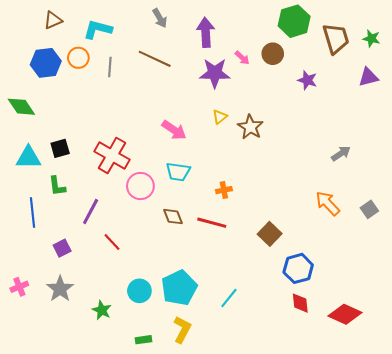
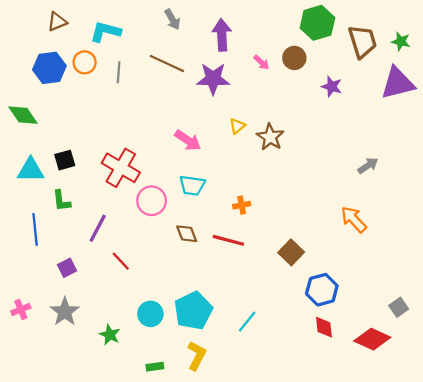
purple star: (215, 73) -> (213, 79), moved
purple triangle: (368, 77) -> (398, 83), size x1.6
gray square: (369, 209) -> (399, 307), moved

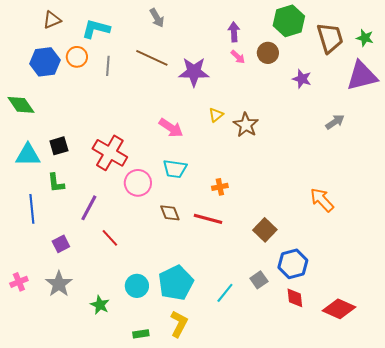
purple arrow: (222, 35) -> (234, 32), moved, size x0.7
gray arrow: (368, 166) -> (335, 122), moved
gray square: (399, 307) -> (259, 280), moved

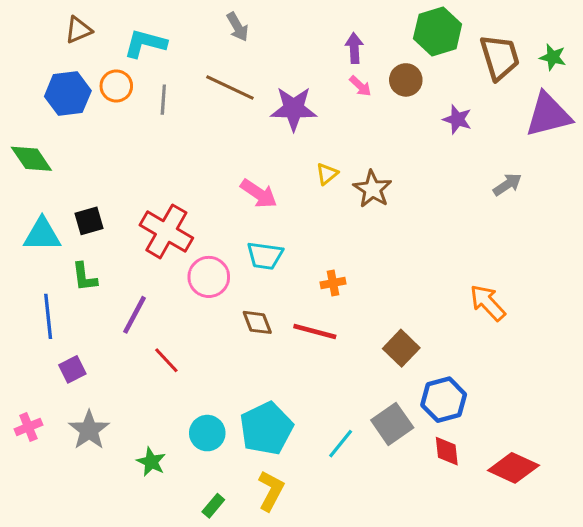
purple square: (61, 244) -> (72, 369), moved
gray square: (259, 280) -> (392, 424), size x1.5
green rectangle: (141, 334) -> (213, 506), turned -42

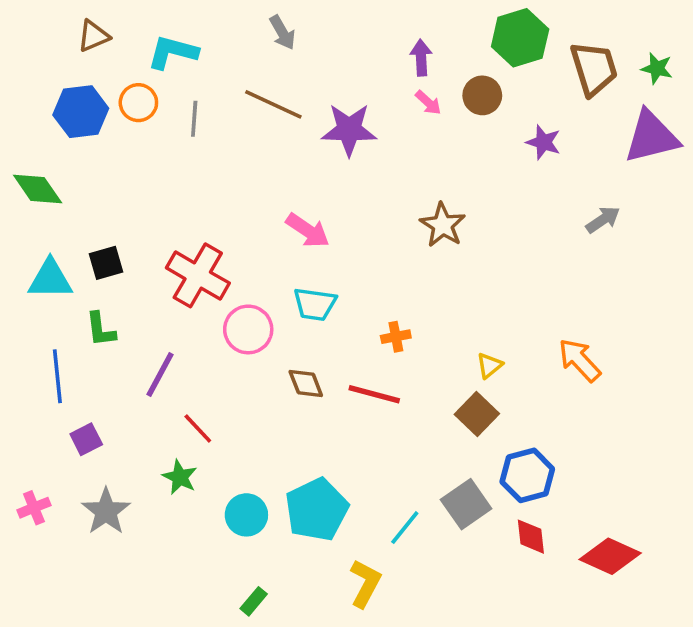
yellow triangle: (327, 174) -> (489, 365), moved
green star: (151, 462) -> (180, 477), moved
yellow L-shape: (271, 491) -> (365, 583), moved

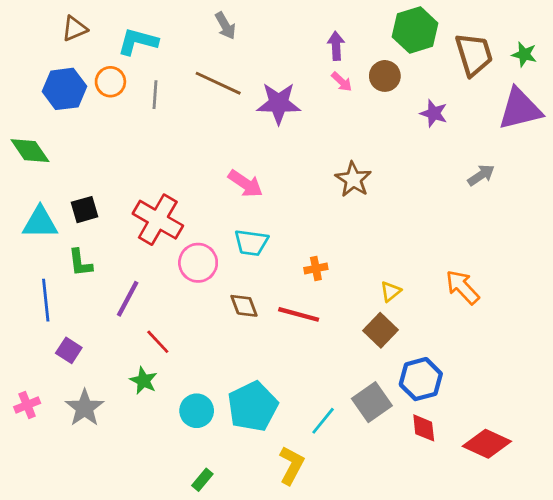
purple square: (86, 439) -> (69, 350), turned -30

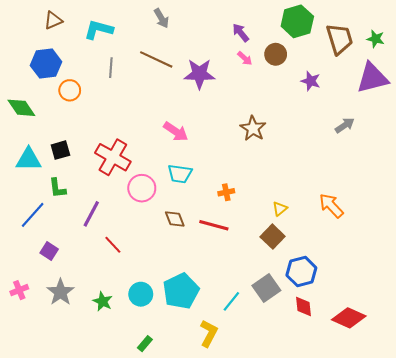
purple arrow: (336, 46) -> (241, 33), turned -36
orange circle: (110, 82) -> (70, 90), moved
blue line: (46, 300) -> (33, 215), turned 48
green star: (143, 381) -> (103, 301), moved

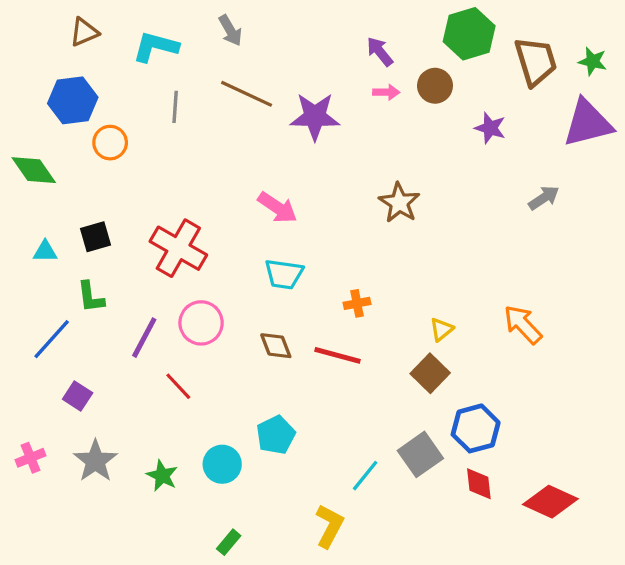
gray arrow: (161, 18) -> (230, 30), moved
pink arrow: (245, 58) -> (386, 92), turned -42
cyan triangle: (29, 159) -> (45, 251), size x0.6
pink circle: (142, 188) -> (201, 323), moved
cyan pentagon: (181, 291) -> (276, 435), moved, size x0.7

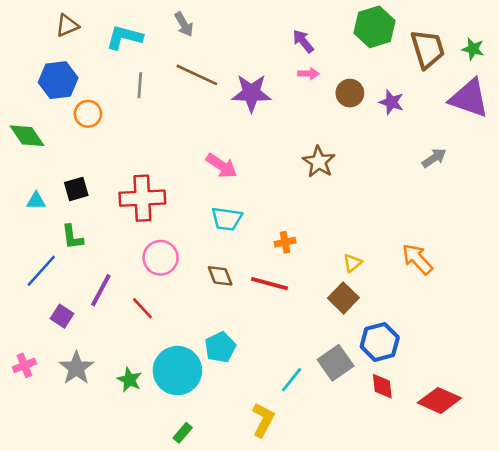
brown circle: (435, 86) -> (350, 93), moved
purple triangle: (588, 123) -> (469, 98), turned 33
red cross: (178, 248) -> (142, 198), turned -33
purple line: (144, 338) -> (101, 290), moved
cyan circle: (222, 464) -> (177, 371), size x1.6

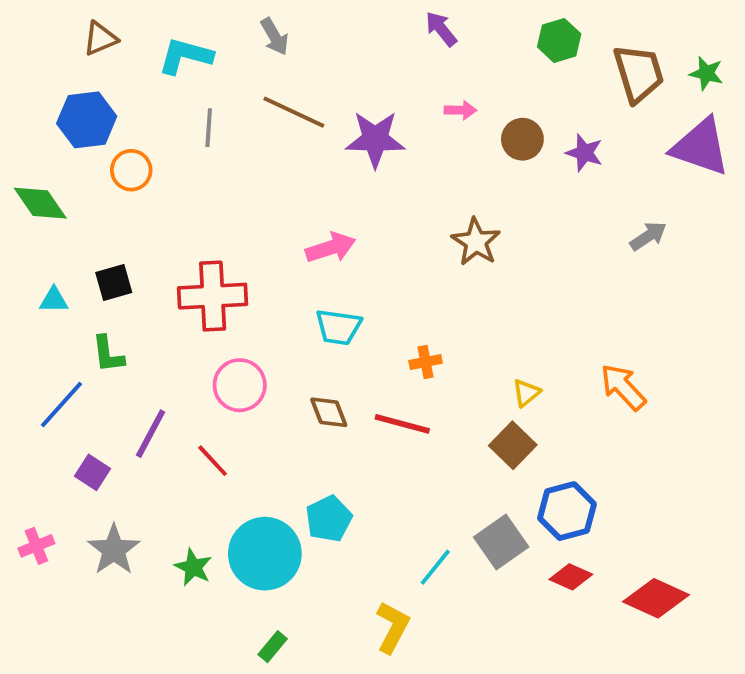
green hexagon: (375, 27) -> (559, 40), size x0.7
purple arrow: (303, 41) -> (441, 29), moved
pink arrow: (222, 166) -> (331, 248), turned -52
red diamond: (382, 386) -> (571, 577), turned -60

